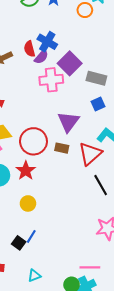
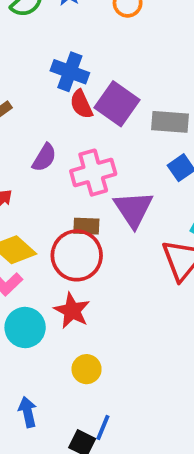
red semicircle: (29, 49) -> (81, 104), moved
purple semicircle: (41, 57) -> (44, 158), moved
pink cross: (51, 80) -> (93, 173), moved
brown rectangle: (62, 148) -> (86, 226), moved

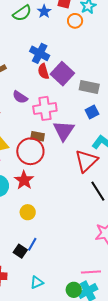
purple semicircle: (44, 158) -> (20, 97), turned 84

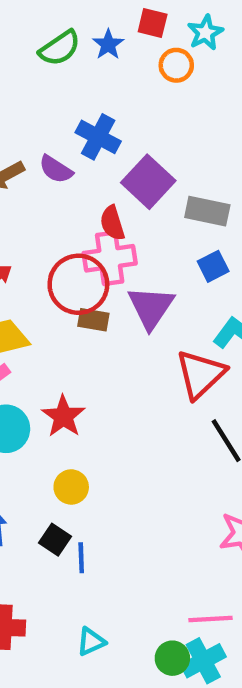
red semicircle: (43, 71) -> (112, 223), moved
purple semicircle: (20, 97) -> (56, 169), moved
red circle: (30, 151) -> (78, 284), moved
blue line: (32, 244) -> (81, 558), turned -32
black square: (20, 251) -> (55, 540), moved

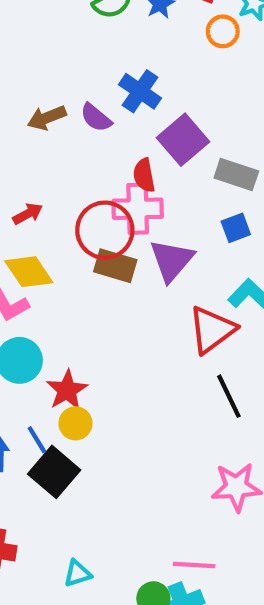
brown rectangle: (93, 320) -> (115, 266), size x1.4
red star: (63, 416) -> (67, 390), moved
black square: (55, 540) -> (54, 472), size x1.6
blue line: (81, 558) -> (37, 440), moved, turned -36

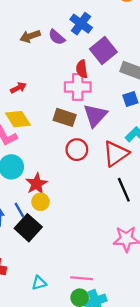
red circle: (105, 230) -> (77, 150), moved, size x0.7
pink line: (194, 565) -> (82, 278), moved

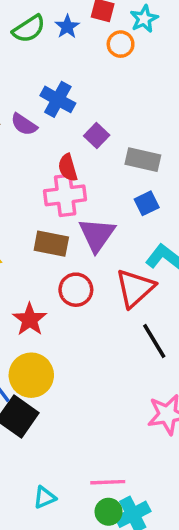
purple square: (103, 50) -> (97, 136), size x0.6
red star: (36, 184) -> (30, 319), moved
yellow circle: (41, 202) -> (31, 375), size x1.6

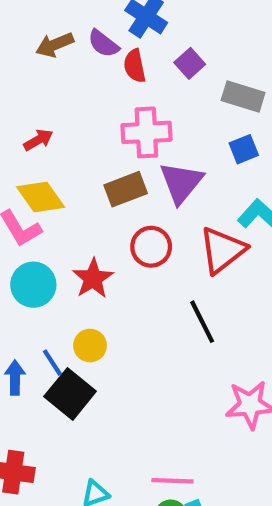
red semicircle: (68, 168) -> (135, 66), moved
brown rectangle: (51, 244) -> (126, 189), turned -36
black line: (154, 341) -> (202, 322), moved
yellow circle: (31, 375) -> (90, 346), size x0.6

